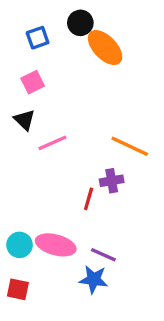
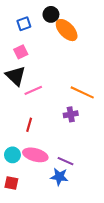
black triangle: (24, 120) -> (16, 76), size x1.5
red line: (89, 199) -> (29, 125), moved

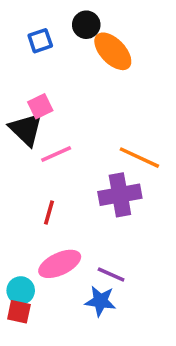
pink square: (21, 52) -> (40, 106), moved
purple cross: (71, 114) -> (120, 195), size x1.6
cyan circle: (12, 155) -> (21, 290), moved
pink ellipse: (35, 155) -> (60, 264), turned -40

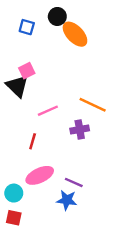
blue square: (40, 41) -> (27, 27), turned 35
pink line: (56, 154) -> (48, 111), moved
purple cross: (120, 195) -> (80, 129), size x0.7
red square: (19, 312) -> (14, 218), moved

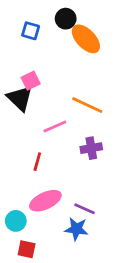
orange line: (93, 105) -> (87, 105), moved
red square: (14, 218) -> (27, 249), moved

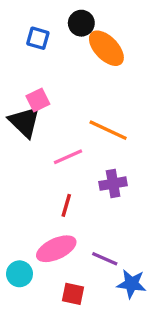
red line: (37, 162) -> (66, 205), moved
blue star: (76, 229) -> (131, 284), moved
red square: (27, 249) -> (73, 294), moved

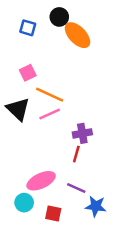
black triangle: (25, 122) -> (18, 109), moved
orange line: (108, 130) -> (50, 95), moved
red line: (66, 205) -> (76, 154), moved
cyan circle: (19, 274) -> (24, 203), moved

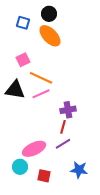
orange ellipse: (77, 35) -> (50, 36), moved
black triangle: (18, 109) -> (15, 90), turned -35
purple line: (76, 188) -> (63, 144), moved, turned -56

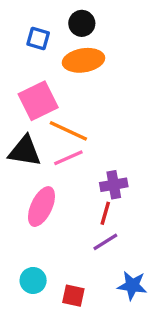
orange ellipse: (50, 36) -> (84, 60), turned -55
pink square: (23, 60) -> (38, 101), size x1.6
pink ellipse: (34, 149) -> (41, 207), moved, turned -40

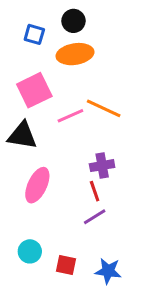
orange line: (68, 131) -> (104, 108), moved
pink line: (68, 158) -> (70, 116), moved
red line: (105, 213) -> (95, 191), turned -35
blue star: (132, 286) -> (108, 271), moved

